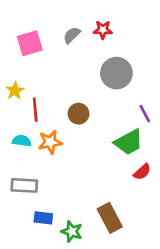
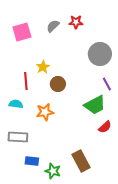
gray circle: (116, 73) -> (100, 54), moved
yellow star: (15, 91) -> (43, 67), moved
orange star: (50, 142) -> (45, 112), moved

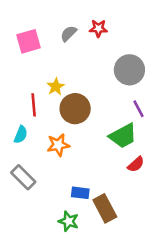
brown circle: (58, 84) -> (75, 109), size x1.5
cyan semicircle: (16, 104) -> (21, 135), turned 104
gray rectangle: (18, 137) -> (23, 177), turned 42
blue rectangle: (32, 161) -> (80, 193), moved

